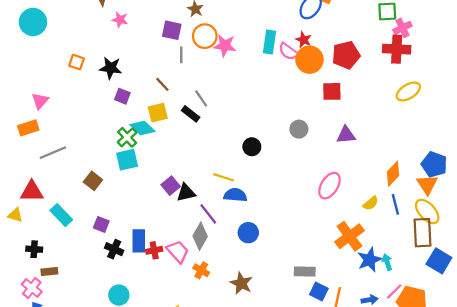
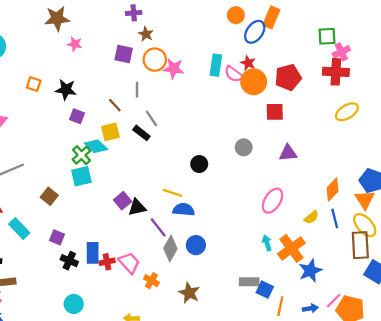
gray line: (181, 55) -> (137, 90), moved
gray diamond: (200, 236) -> (170, 248), moved
cyan arrow: (387, 262) -> (267, 243), moved
blue square: (319, 292) -> (265, 290), moved

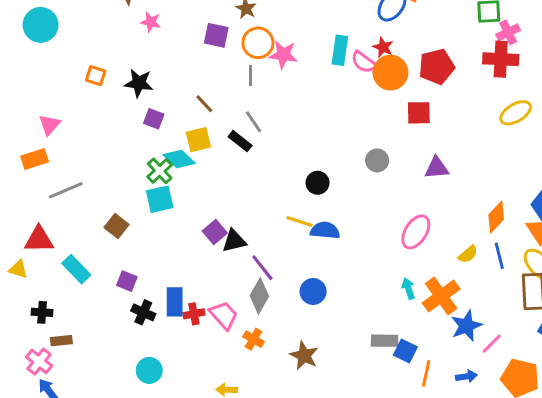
gray line: (137, 90) -> (251, 76), moved
yellow line: (173, 193) -> (300, 222), moved
blue semicircle: (184, 210) -> (325, 230), moved
gray diamond: (170, 248) -> (259, 296), moved
pink line: (334, 301) -> (492, 344), moved

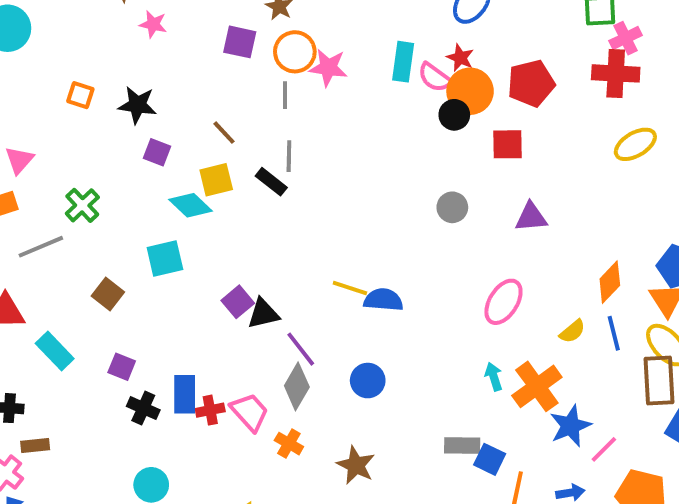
gray line: (253, 122) -> (289, 156), turned 35
green cross: (160, 171) -> (82, 205), moved
black circle: (318, 183) -> (454, 115), moved

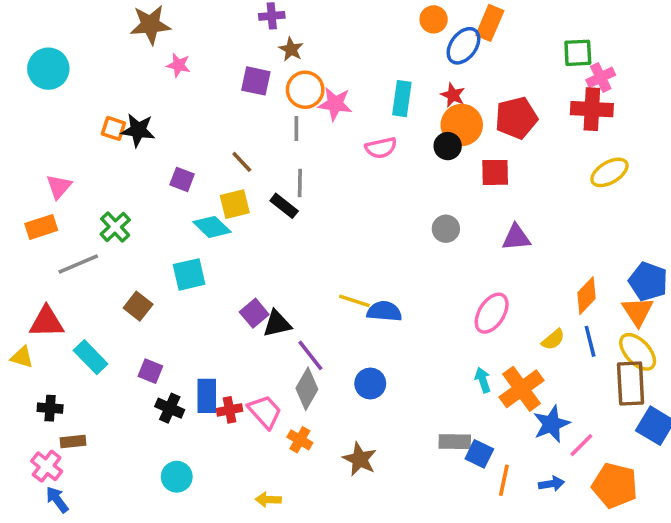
pink semicircle: (435, 77) -> (381, 148), moved, turned -48
black star: (137, 105) -> (138, 130), moved

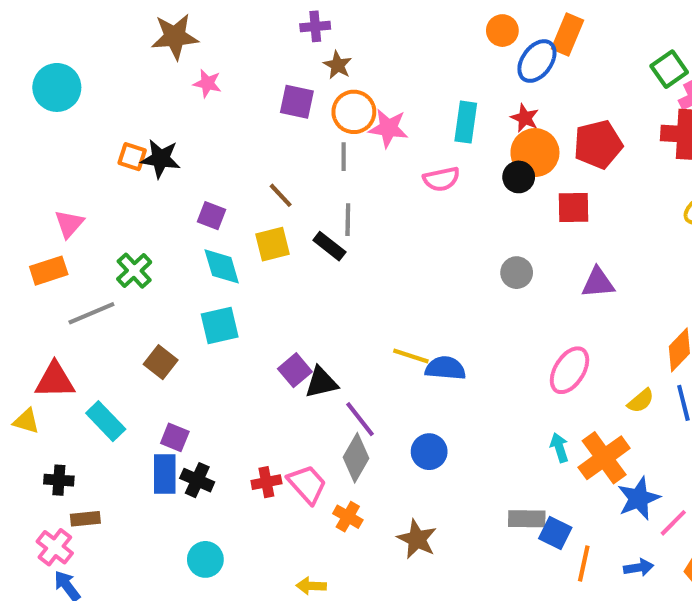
green square: (578, 53) -> (669, 69), turned -32
cyan diamond: (212, 227) -> (222, 266), moved, turned 30
blue rectangle: (207, 396) -> (165, 474), moved

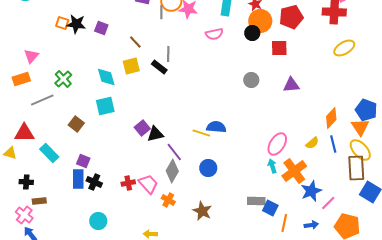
gray line: (344, 157) -> (161, 12), moved
purple square: (211, 216) -> (101, 28), moved
yellow line: (411, 356) -> (201, 133), moved
pink ellipse: (570, 370) -> (277, 144), moved

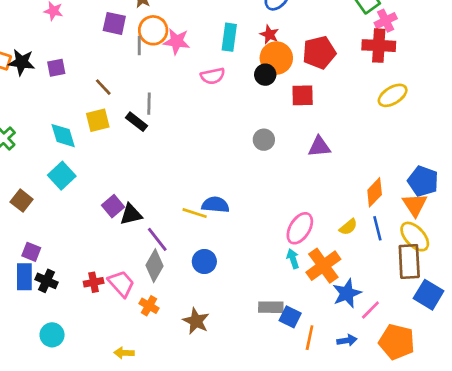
purple square: (101, 28) -> (56, 68), turned -32
cyan square: (105, 106) -> (62, 176), turned -30

